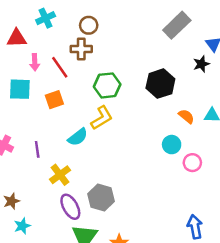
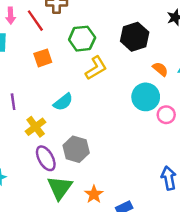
orange square: (54, 100) -> (43, 58), moved
yellow L-shape: (102, 118) -> (96, 68), moved
cyan semicircle: (78, 137) -> (63, 102), moved
cyan circle: (172, 145) -> (146, 97), size x1.5

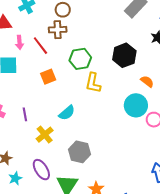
yellow L-shape: (96, 68) -> (93, 83), turned 135
purple ellipse: (46, 158) -> (41, 170), moved

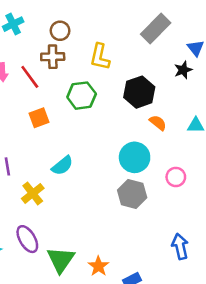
orange semicircle: (147, 81) -> (158, 123), moved
yellow L-shape: (93, 83) -> (100, 57), moved
cyan circle: (136, 105) -> (135, 157), moved
gray hexagon: (79, 152) -> (132, 194), moved

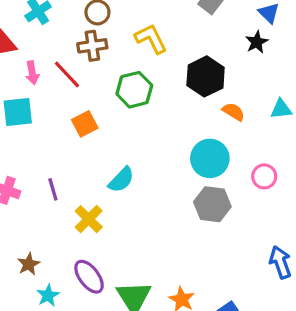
yellow L-shape: (100, 57) -> (151, 39), turned 148

